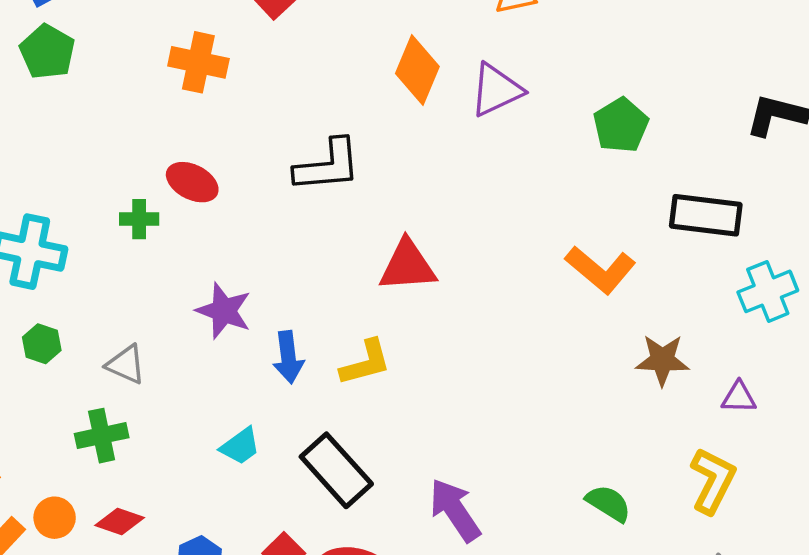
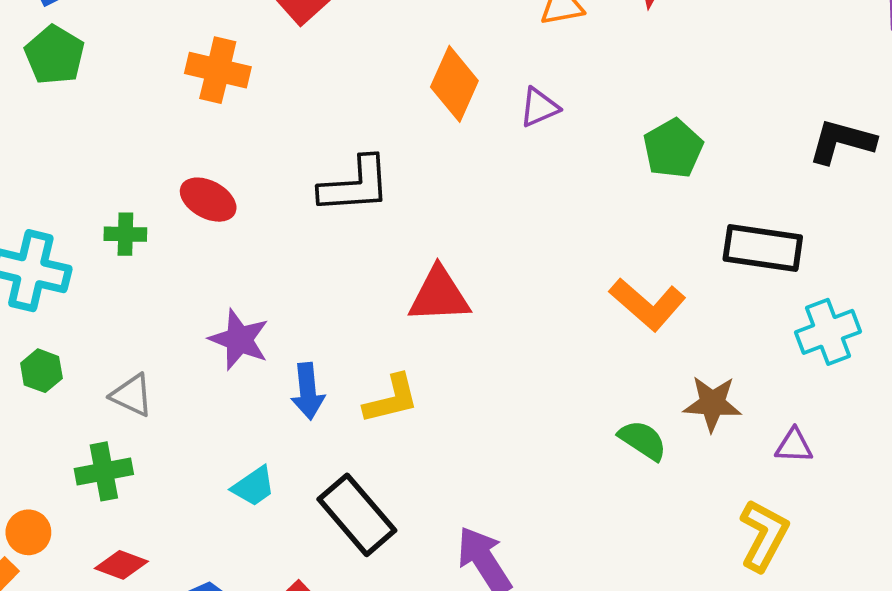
purple triangle: (496, 90) -> (539, 107), size x0.7
green cross: (139, 219) -> (125, 234), moved
green semicircle: (608, 503) -> (643, 440), moved
orange circle: (55, 518) -> (28, 532), moved

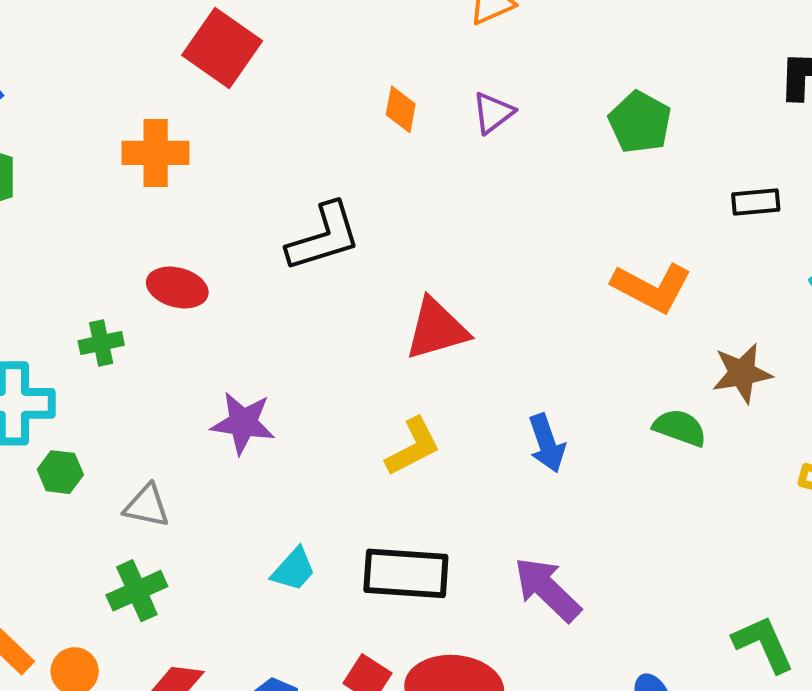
orange diamond: (454, 84) -> (401, 109), size x0.6
black rectangle: (763, 248) -> (756, 202), size x0.6
green hexagon: (41, 371) -> (60, 472), moved
blue arrow: (308, 391) -> (547, 443), moved
black rectangle: (357, 515) -> (406, 573), turned -32

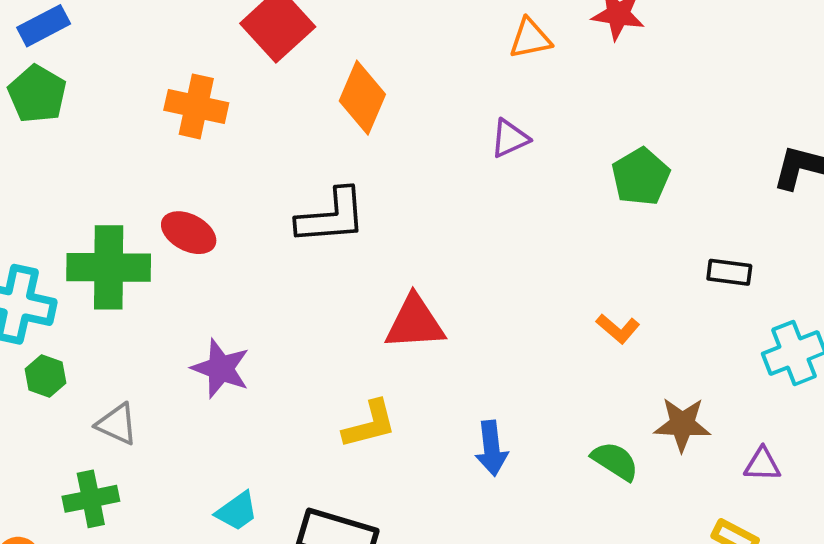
orange diamond: (401, 109) -> (362, 98), moved, size x1.6
orange L-shape: (652, 288) -> (618, 329), size x0.6
green cross: (101, 343) -> (109, 267), size x2.0

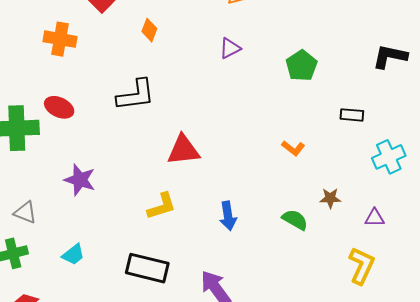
orange diamond: (362, 98) -> (149, 30), size x0.6
brown star: (682, 424) -> (330, 198), size x0.7
cyan trapezoid: (237, 511) -> (73, 255), moved

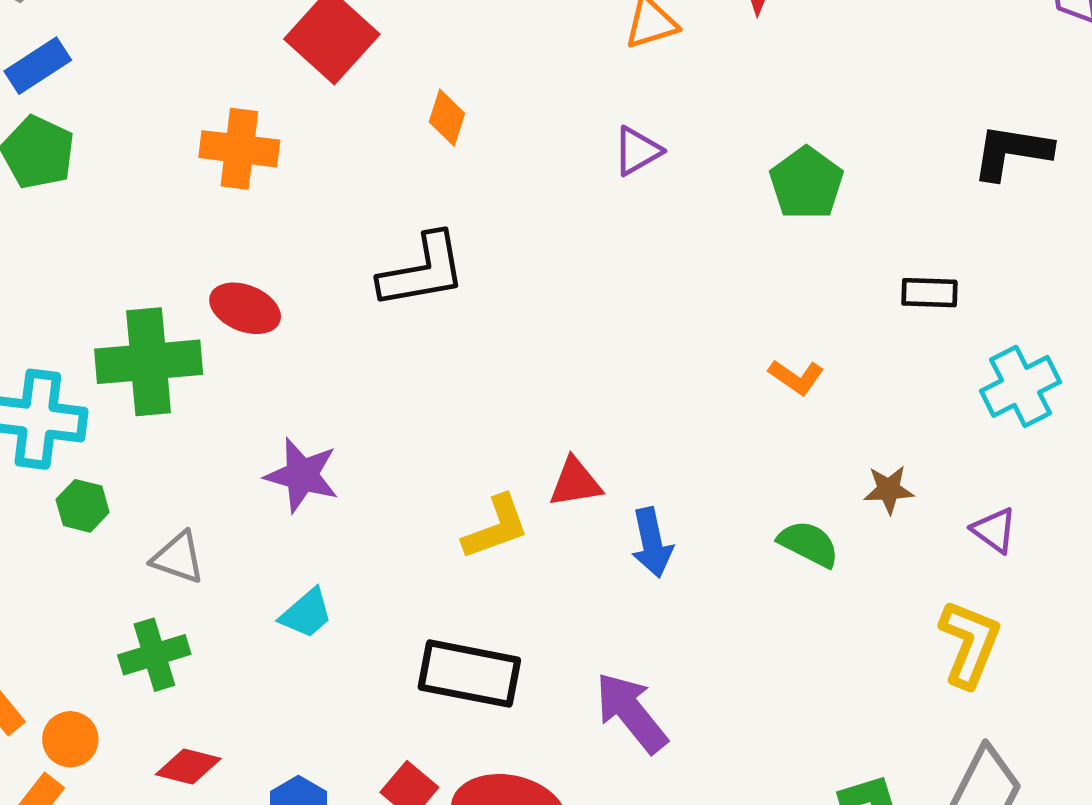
red triangle: (183, 150) -> (575, 482), moved, size x0.7
purple triangle: (375, 218) -> (994, 530), turned 40
cyan trapezoid: (73, 255) -> (306, 614), moved

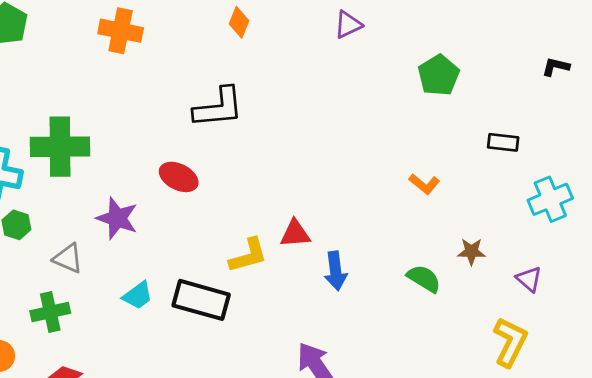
purple triangle: (637, 151) -> (348, 25), moved
black L-shape: (1012, 152) -> (556, 67), size x0.6
red ellipse: (245, 308) -> (179, 177), moved
purple star: (302, 475) -> (117, 218), moved
black rectangle: (469, 674) -> (201, 300), moved

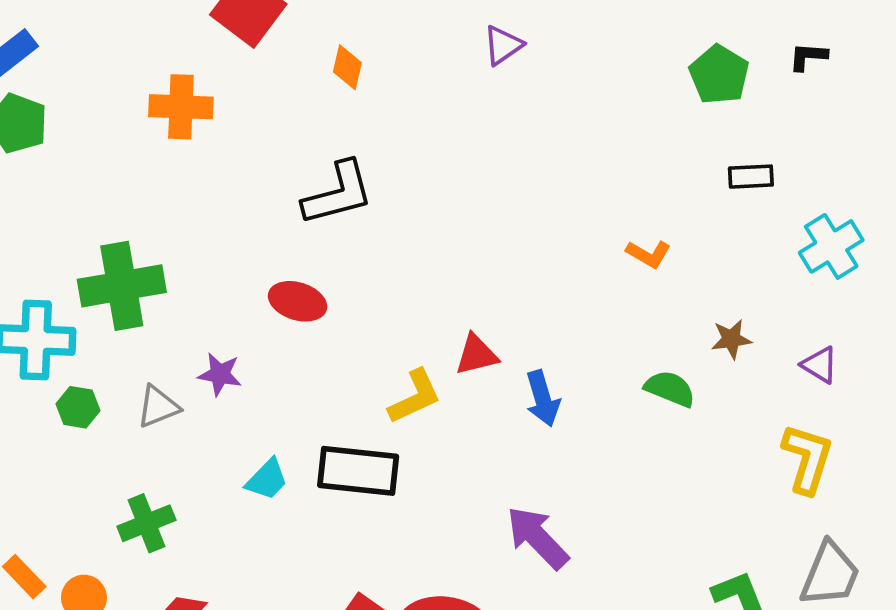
green pentagon: (439, 75) -> (719, 75), moved
purple star: (117, 218) -> (220, 374), size x0.7
gray triangle: (68, 258) -> (158, 407), moved, turned -36

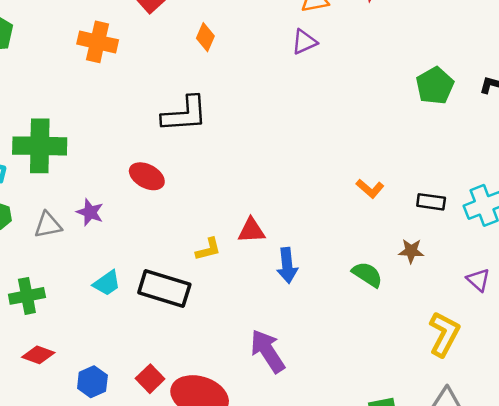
black rectangle: (751, 177) -> (431, 202), moved
purple triangle: (820, 365) -> (478, 280), moved
yellow L-shape: (415, 397) -> (208, 249), size x0.7

